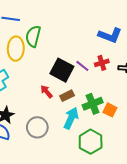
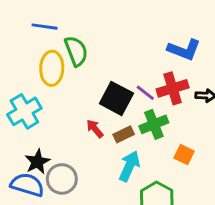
green semicircle: (33, 36) -> (76, 51), turned 145
red cross: (102, 63) -> (173, 88), size x1.5
green cross: (93, 104) -> (154, 124), moved
gray circle: (37, 127) -> (62, 179), moved

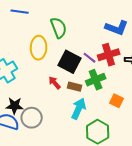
green semicircle: (76, 51) -> (59, 28), moved
yellow ellipse: (52, 68) -> (39, 48), moved
brown rectangle: (124, 134) -> (75, 87), turned 40
black star: (37, 162) -> (15, 106), turned 30

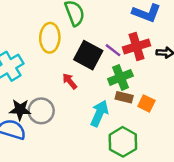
brown rectangle: (75, 87) -> (124, 97), moved
gray circle: (32, 118) -> (41, 111), moved

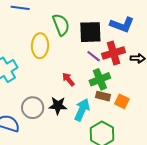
black square: (88, 55) -> (90, 32), moved, turned -30
red arrow: (70, 81) -> (68, 79), moved
black star: (20, 110) -> (58, 106), moved

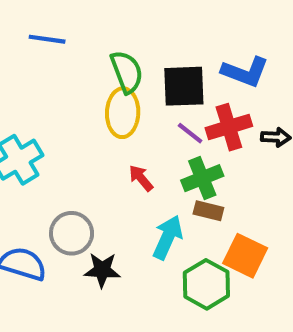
yellow ellipse: (40, 46) -> (123, 113), moved
orange square: (122, 101) -> (245, 256), moved, size x1.5
black star: (58, 106) -> (102, 270), moved

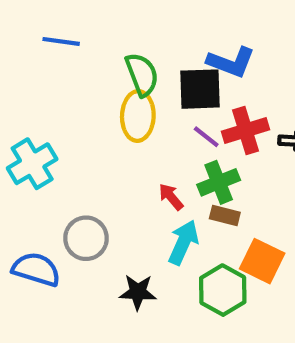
blue L-shape: (245, 72) -> (231, 62), moved
red arrow: (141, 178) -> (171, 197), moved
black star: (102, 270) -> (138, 292), moved

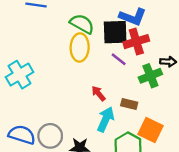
green semicircle: (142, 75) -> (82, 24), turned -40
red cross: (246, 131) -> (136, 42), moved
green cross: (219, 182) -> (150, 76), moved
gray circle: (86, 238) -> (50, 136), moved

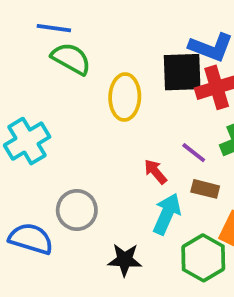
green semicircle: (82, 24) -> (71, 59), moved
purple line: (119, 59) -> (194, 153), moved
gray circle: (50, 136) -> (77, 210), moved

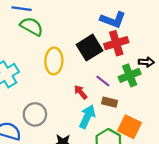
black square: (182, 72) -> (90, 48), moved, turned -30
yellow ellipse: (125, 97) -> (54, 61), moved

